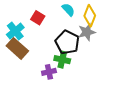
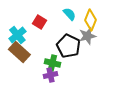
green cross: (62, 60) -> (52, 63), moved

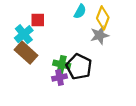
cyan semicircle: (69, 14) -> (80, 11), turned 72
red square: (39, 22) -> (38, 20), moved, turned -32
black pentagon: (68, 46) -> (79, 67), moved

